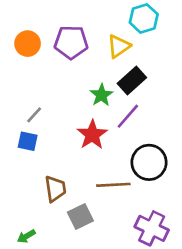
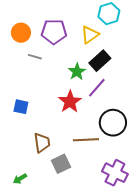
gray line: (34, 115) -> (35, 57), moved, turned 64

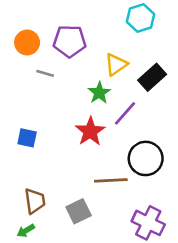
yellow triangle: (90, 35) -> (116, 64), moved
black rectangle: (100, 61) -> (152, 77), moved
brown trapezoid: (42, 143) -> (35, 201), moved

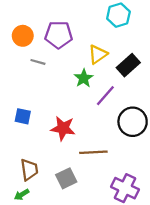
red star: (90, 131) -> (63, 128), moved, turned -30
black circle: (146, 158) -> (133, 122), moved

